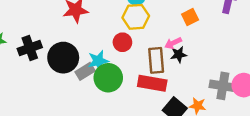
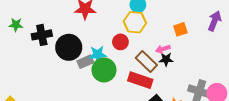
brown rectangle: (156, 60) -> (146, 62), turned -50

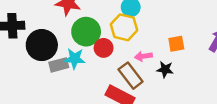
pink arrow: (163, 49) -> (143, 56), moved
black star: (166, 59) -> (165, 69), moved
green circle: (104, 70) -> (86, 32), moved

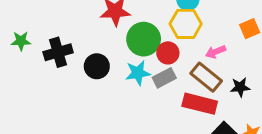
black circle: (42, 45) -> (97, 66), size x0.7
gray rectangle: (59, 65) -> (164, 78), moved
black star: (165, 69) -> (240, 87), moved

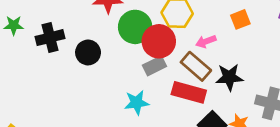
red circle: (168, 53) -> (159, 41), size x1.5
cyan star: (138, 73) -> (137, 103), moved
black star: (240, 87) -> (229, 77), size x1.4

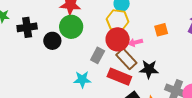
green circle: (135, 27) -> (71, 27), moved
red circle: (159, 41) -> (118, 39), moved
gray rectangle: (154, 66) -> (98, 55), turned -42

